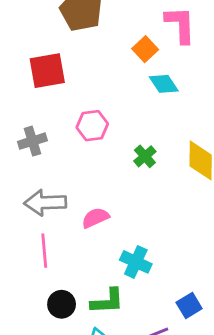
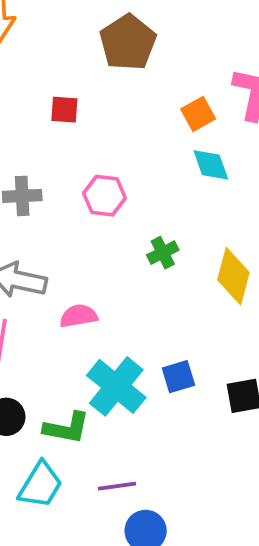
red square: (47, 71) -> (64, 110), size x0.6
cyan cross: (136, 262) -> (116, 386), size x1.4
blue square: (189, 306) -> (178, 377), moved

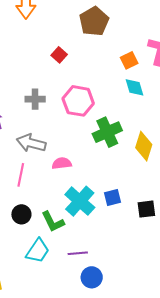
red square: (64, 110) -> (59, 55), turned 35
pink hexagon: (105, 196) -> (78, 101), size x1.4
green cross: (163, 253) -> (107, 132), size x1.8
green L-shape: (67, 428) -> (53, 222), turned 50

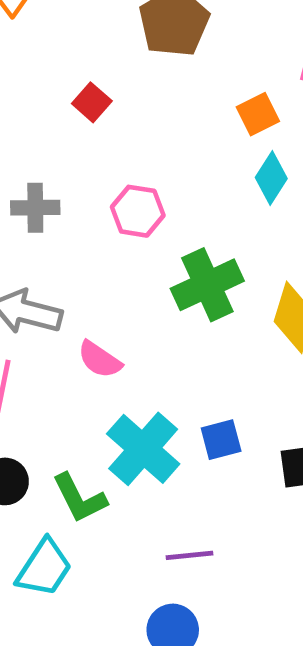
cyan diamond: (135, 87) -> (271, 178), turned 50
pink hexagon: (78, 101) -> (138, 211), size x0.7
pink semicircle: (62, 163) -> (100, 360), turned -138
purple line: (78, 253) -> (189, 555), moved

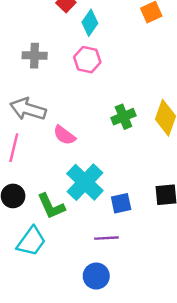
cyan diamond: (271, 178) -> (90, 23), moved
green cross: (207, 285) -> (123, 117), moved, size x0.7
blue square: (221, 440) -> (121, 203), moved

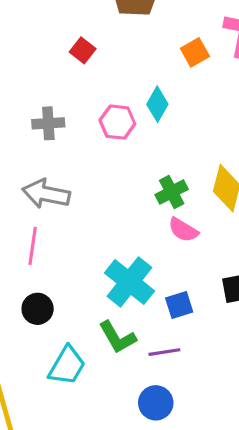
cyan diamond: (90, 23) -> (157, 104), moved
pink semicircle: (64, 135) -> (183, 230), moved
green L-shape: (51, 206) -> (117, 337), moved

